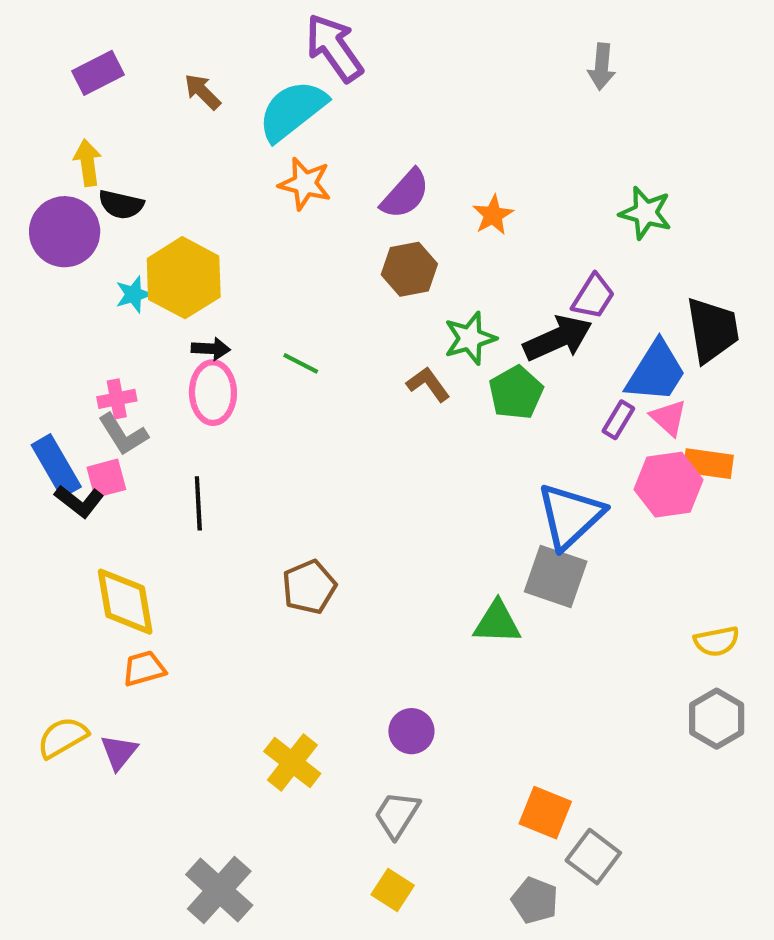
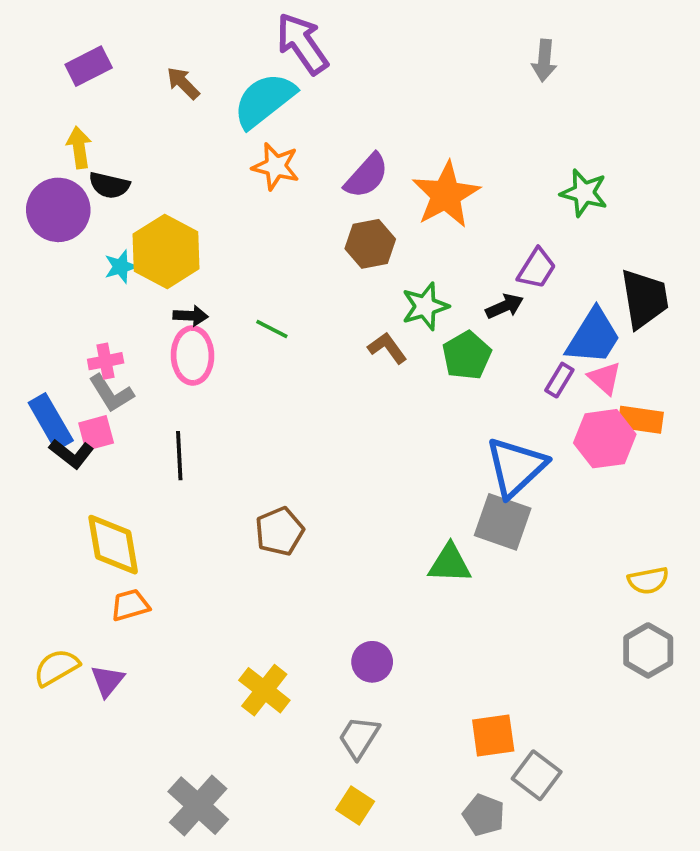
orange star: (493, 215) -> (446, 195), size x1.8
black arrow: (558, 338) -> (505, 306), size x0.6
orange square: (545, 813) -> (493, 736), turned -30

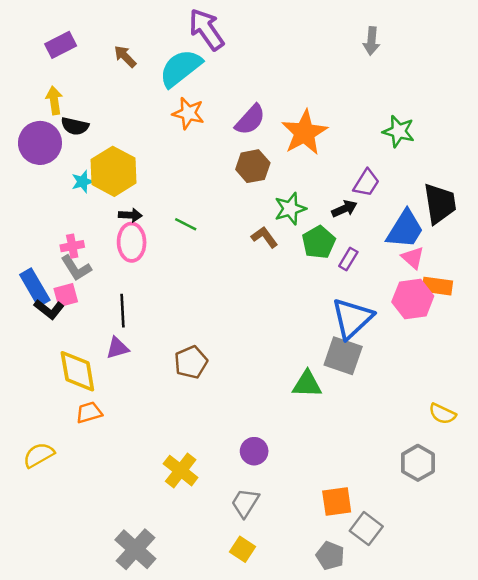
purple rectangle: (559, 380) -> (348, 259), moved
yellow semicircle: (648, 580) -> (442, 414), moved, turned 36
gray hexagon: (648, 650) -> (418, 463), moved
purple triangle: (107, 681) -> (117, 348), moved, turned 35

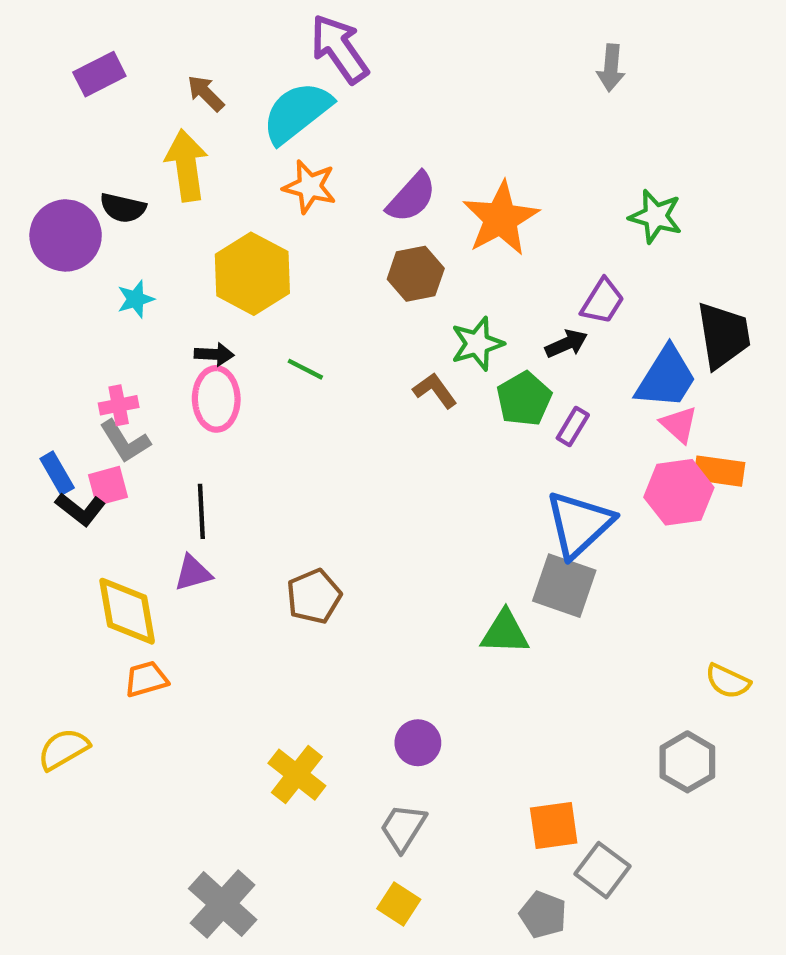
yellow arrow: (54, 100) -> (187, 165), moved, size x1.5
yellow hexagon: (114, 171) -> (252, 274), moved
blue rectangle: (35, 287) -> (57, 473), size x0.7

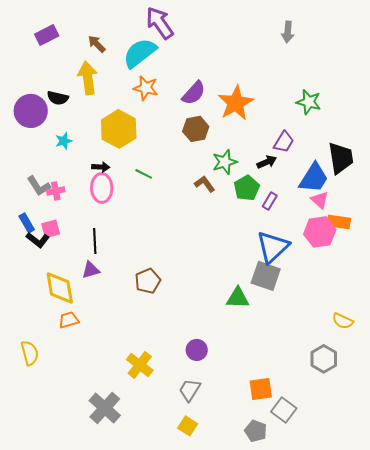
gray L-shape: (125, 441) -> (39, 186), moved
yellow semicircle: (63, 749) -> (30, 353), turned 105
gray cross: (223, 904) -> (105, 408), moved

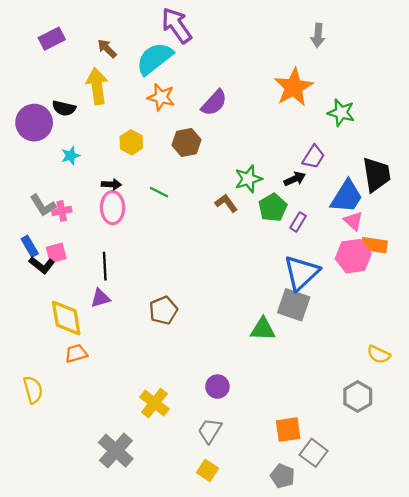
orange star: (236, 103) -> (294, 87), moved
yellow hexagon: (119, 129) -> (131, 142), size x0.6
brown hexagon: (196, 129) -> (187, 142), moved

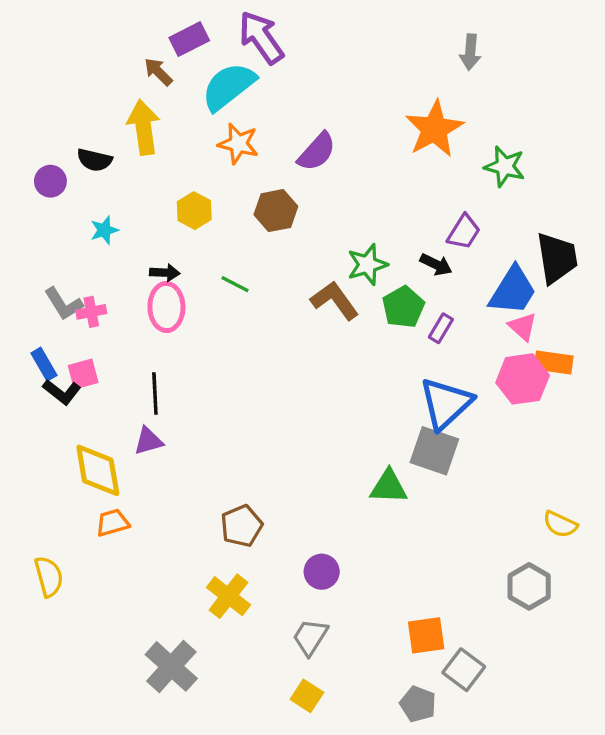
purple rectangle: (52, 39) -> (189, 39), moved
purple circle: (34, 123) -> (50, 181), size x0.6
black arrow: (295, 179) -> (436, 265), turned 50
brown L-shape: (226, 203) -> (335, 300), size x1.4
brown pentagon: (163, 310) -> (242, 526), moved

